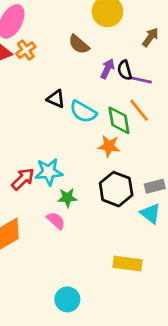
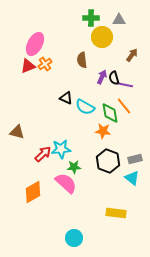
brown semicircle: (79, 44) -> (82, 60), turned 42
pink semicircle: (56, 221) -> (66, 183), size x1.6

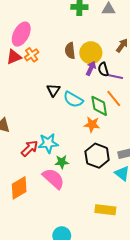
yellow circle: (102, 37) -> (91, 53), moved
black triangle: (66, 98) -> (53, 90), turned 40

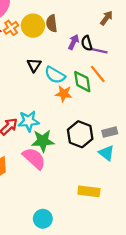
yellow circle: (91, 53) -> (33, 26), moved
orange star: (92, 124) -> (64, 94), moved
green star: (62, 162) -> (43, 141), size x1.5

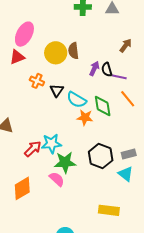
orange cross: (11, 28) -> (37, 81), moved, turned -32
orange line: (98, 74) -> (128, 99), moved
pink semicircle: (34, 158) -> (57, 179), size x0.7

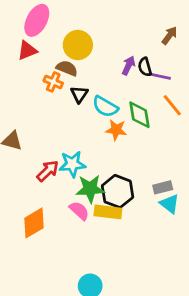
brown semicircle: (73, 51) -> (67, 68), moved, turned 119
gray rectangle: (129, 154) -> (163, 187), moved
black hexagon: (101, 156) -> (118, 191), moved
yellow rectangle: (109, 210) -> (108, 212), moved

